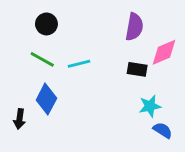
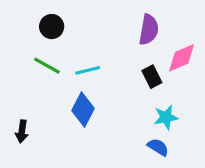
black rectangle: (137, 69) -> (152, 77), turned 54
blue diamond: (46, 99) -> (83, 109), moved
blue semicircle: (163, 130) -> (158, 147), moved

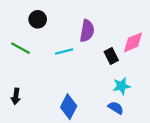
purple semicircle: (149, 30) -> (87, 31), moved
green line: (47, 66) -> (20, 48), moved
blue diamond: (83, 109) -> (69, 107), moved

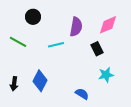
pink diamond: (133, 42) -> (108, 25), moved
blue diamond: (69, 107) -> (40, 81), moved
blue semicircle: (116, 108) -> (82, 94), moved

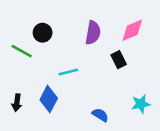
black circle: (33, 17) -> (43, 33), moved
cyan line: (56, 45) -> (68, 72), moved
cyan star: (106, 75) -> (141, 104), moved

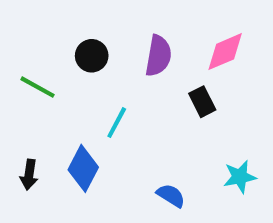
black circle: (43, 33) -> (92, 56), moved
cyan line: (68, 72) -> (117, 123), turned -48

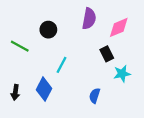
purple semicircle: (158, 56) -> (89, 19), moved
cyan star: (240, 177) -> (122, 74), moved
blue semicircle: (171, 196) -> (95, 96), moved, turned -104

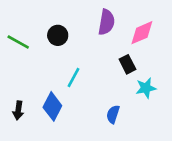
green line: (20, 46) -> (18, 42), moved

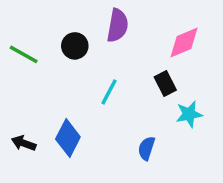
purple semicircle: (106, 22) -> (117, 25), moved
cyan line: (74, 77) -> (109, 92), moved
black arrow: (18, 110) -> (24, 143), turned 102

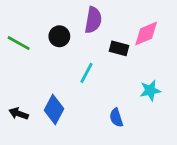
black rectangle: (165, 83) -> (119, 48), moved, turned -48
blue semicircle: (146, 148) -> (116, 118), turned -36

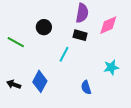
purple semicircle: (93, 20) -> (82, 13), moved
green line: (19, 43) -> (16, 42), moved
black rectangle: (119, 48) -> (80, 35), moved

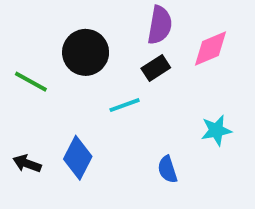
black circle: (44, 27) -> (86, 52), size x1.5
black rectangle: (80, 35) -> (156, 68), turned -48
cyan line: (64, 54) -> (125, 105), turned 42

